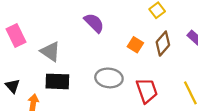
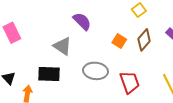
gray triangle: (50, 52) -> (62, 46), moved

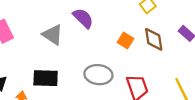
brown diamond: (144, 40) -> (154, 39), turned -50
gray triangle: (62, 46) -> (53, 35), moved

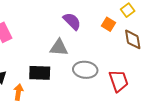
gray triangle: (53, 35) -> (59, 48), moved, turned -30
orange square: (125, 41) -> (109, 24), moved

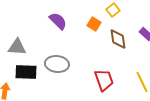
gray triangle: (59, 48) -> (17, 47), moved
gray ellipse: (85, 70) -> (57, 64), moved

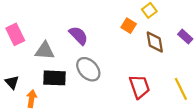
purple semicircle: (58, 21) -> (78, 35), moved
gray ellipse: (57, 64) -> (88, 69), turned 40

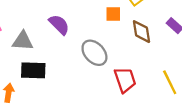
orange square: (129, 26) -> (113, 14), turned -32
gray ellipse: (88, 69) -> (94, 53), moved

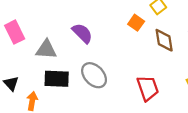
orange square: (113, 14) -> (136, 23), turned 35
gray ellipse: (94, 53) -> (94, 75), moved

